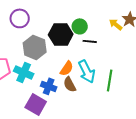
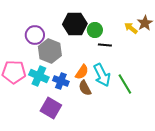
purple circle: (20, 18) -> (35, 35), moved
black hexagon: (61, 34) -> (75, 24), moved
green line: (110, 80) -> (125, 84), turned -40
blue cross: (49, 86) -> (61, 81), moved

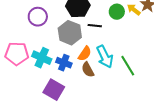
green circle: (95, 30) -> (117, 12), moved
black line: (105, 45) -> (95, 26), moved
gray hexagon: (50, 51) -> (70, 33), moved

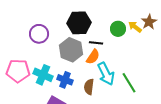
orange semicircle: (85, 54) -> (93, 57), moved
brown semicircle: (88, 70) -> (89, 87), turned 35

